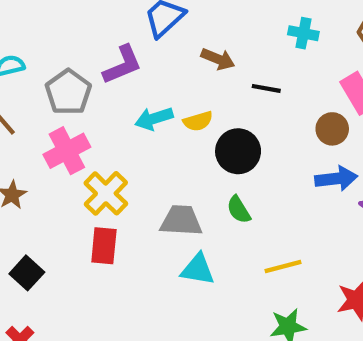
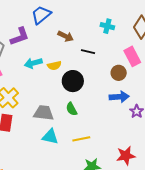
yellow line: (283, 266) -> (81, 139), moved

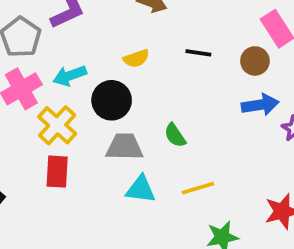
black line: (88, 52) -> (198, 53), moved
cyan arrow: (33, 63) -> (70, 76), moved
black circle: (73, 81) -> (112, 100), moved

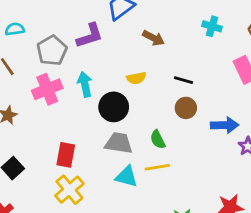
brown circle: (255, 61) -> (186, 108), moved
cyan arrow: (70, 76) -> (85, 84), turned 90
yellow cross: (57, 125) -> (69, 190), moved
yellow line: (198, 188) -> (157, 167), moved

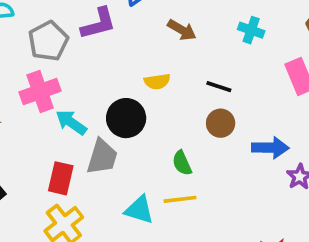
cyan cross: (212, 26) -> (251, 30), moved
cyan arrow: (85, 84) -> (71, 122), moved, turned -45
gray trapezoid: (119, 143) -> (102, 157), moved, turned 96

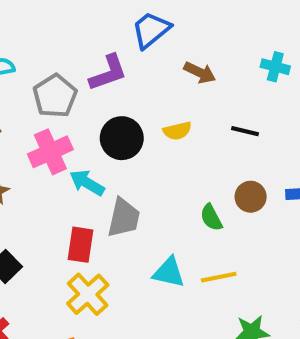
black circle: (126, 118) -> (122, 138), moved
brown circle: (221, 123) -> (251, 197), moved
yellow line: (180, 199) -> (219, 277), moved

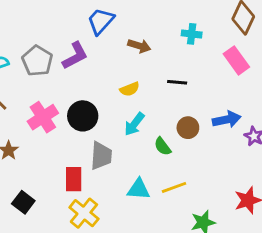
gray pentagon: (55, 96) -> (37, 61), moved
black circle: (122, 138) -> (83, 116), moved
cyan arrow: (87, 183) -> (134, 124), moved, turned -75

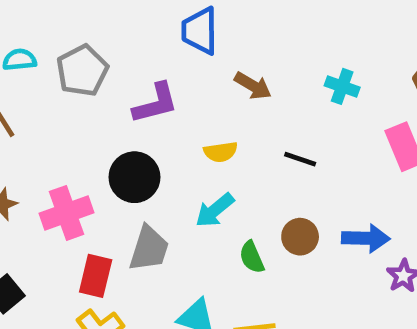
blue trapezoid: (101, 21) -> (200, 31), turned -56
purple L-shape: (75, 56) -> (155, 103), moved
pink cross: (43, 117) -> (66, 213), moved

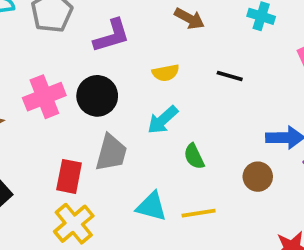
pink cross: (66, 213) -> (44, 97), moved
brown circle: (300, 237) -> (258, 177), moved

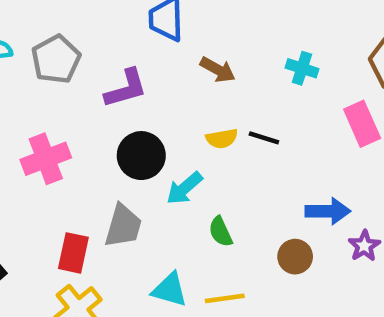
yellow semicircle: (166, 73) -> (222, 139), moved
black circle: (97, 96) -> (141, 156), moved

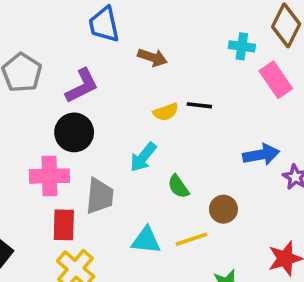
cyan cross: (302, 68) -> (242, 46), moved
black circle: (141, 156) -> (74, 132), moved
pink cross: (46, 159) -> (49, 176), moved, turned 30
brown circle: (295, 257) -> (223, 209), moved

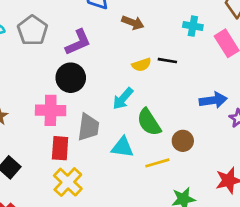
cyan cross: (242, 46) -> (193, 26), moved
green semicircle: (178, 187) -> (149, 122), size x1.5
cyan triangle: (146, 240) -> (122, 147), moved

